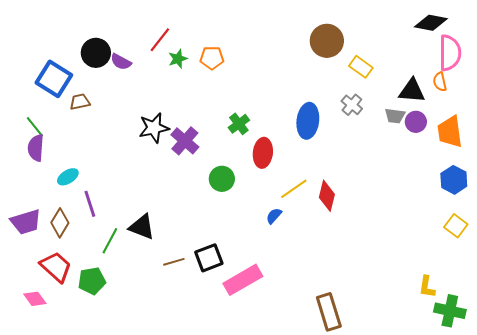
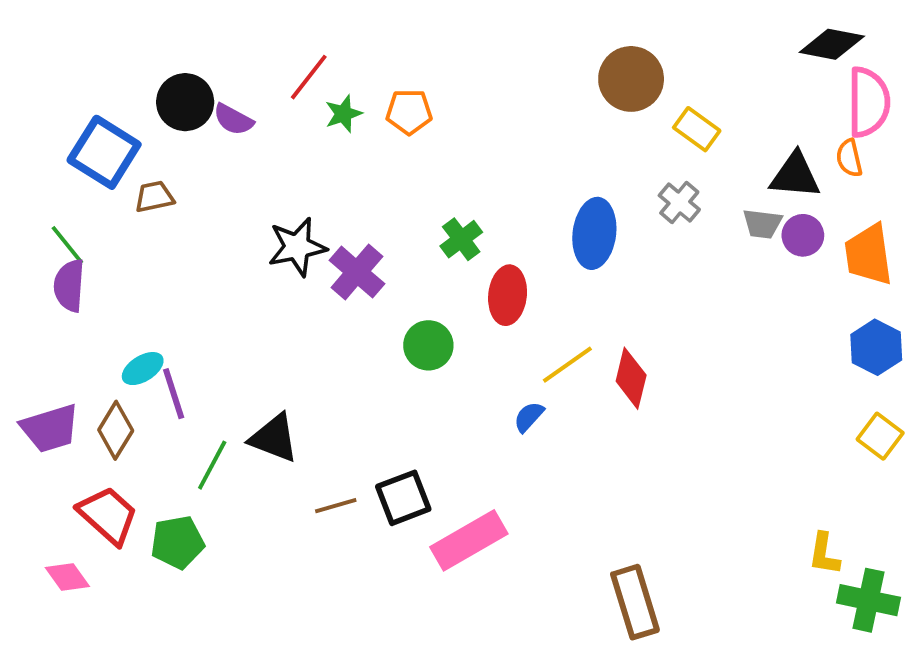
cyan ellipse: (68, 177) -> (143, 369), moved

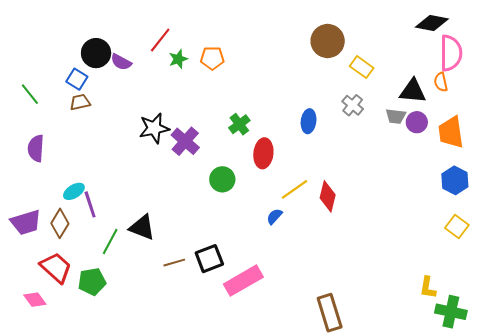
blue square: (104, 152) -> (77, 79), moved, size x0.6
blue ellipse: (594, 233) -> (309, 121), size x0.7
green line: (67, 245) -> (30, 94), moved

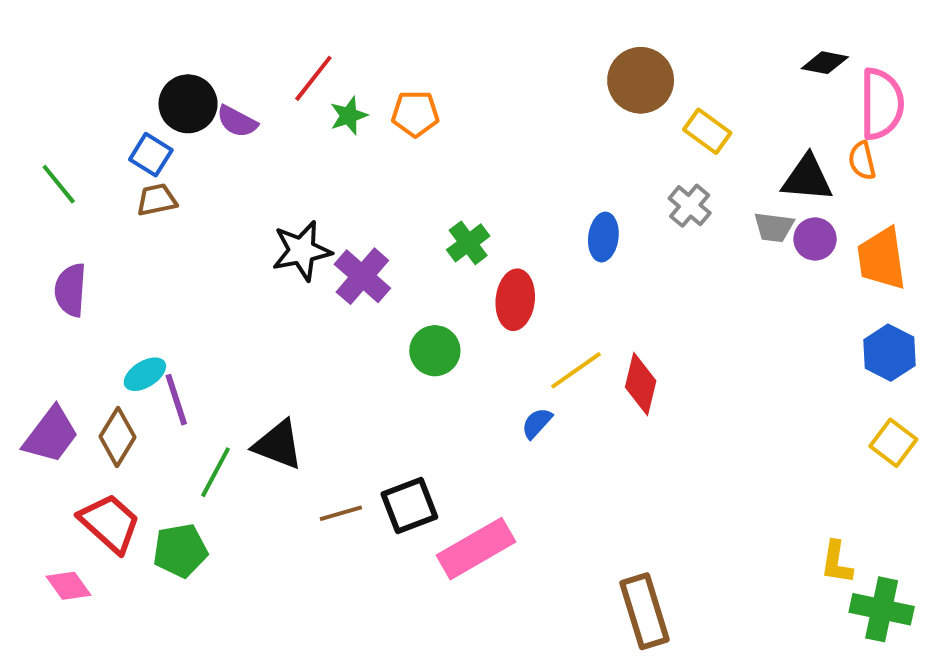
black diamond: (432, 23) -> (825, 63), moved, size x0.7
purple trapezoid: (26, 222) -> (51, 435), turned -36

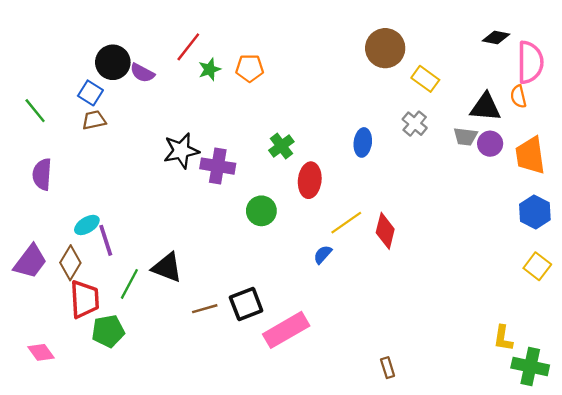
purple cross: (362, 276) -> (218, 166), turned -32
red trapezoid: (110, 523) -> (85, 299), moved, turned 45
brown rectangle: (645, 611) -> (388, 368), size x0.5

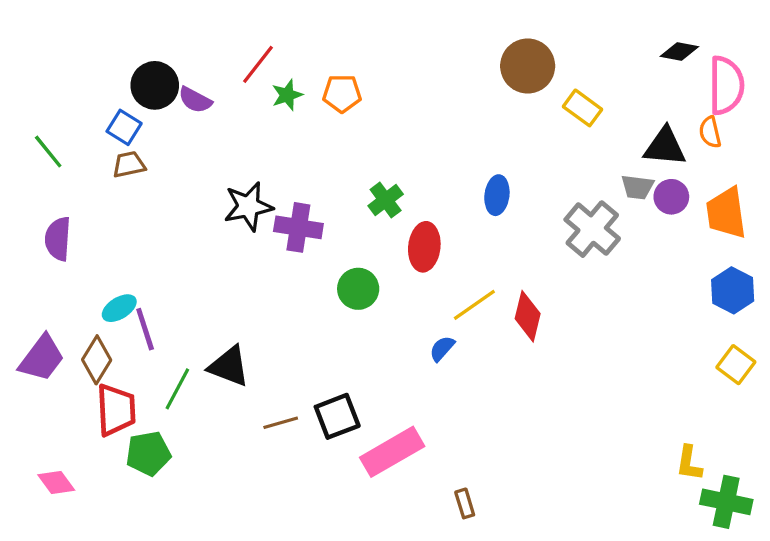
gray cross: (415, 124) -> (592, 229), moved, size x1.6
brown rectangle: (388, 368) -> (465, 503), moved

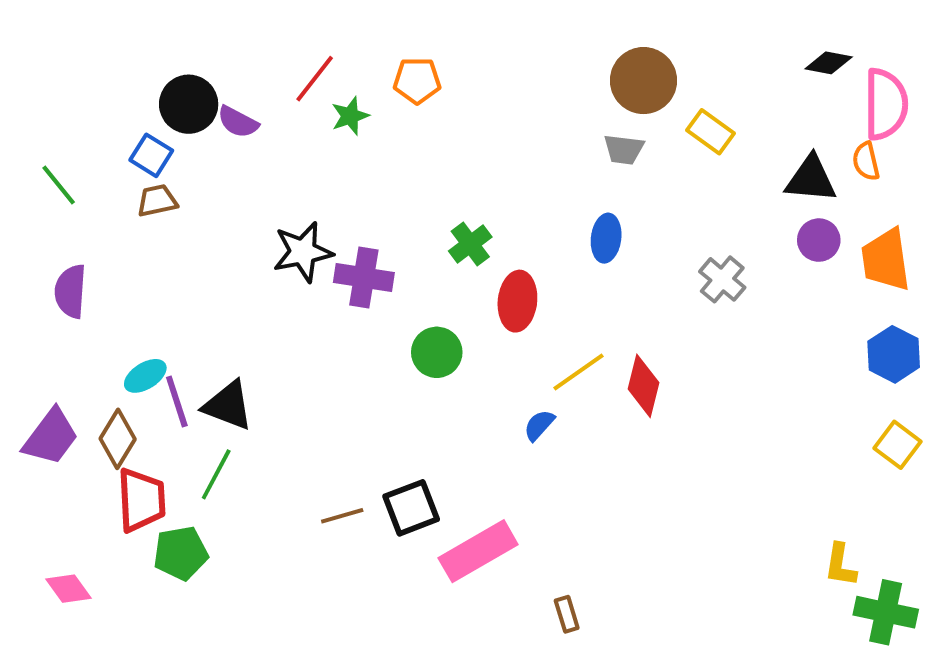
orange pentagon: (342, 93) -> (417, 81), moved
gray trapezoid: (637, 187) -> (624, 149), moved
gray cross: (592, 229) -> (722, 279), size x0.7
black triangle: (229, 366) -> (228, 405), moved

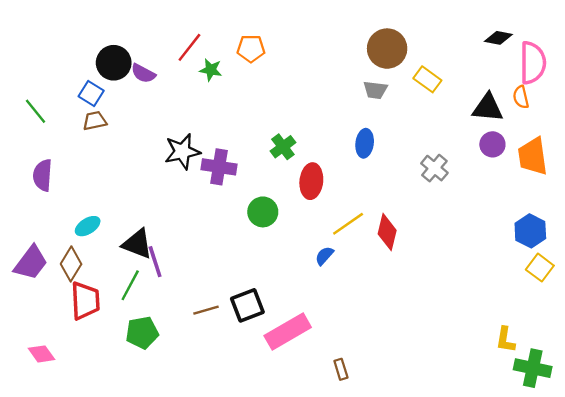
green star: (350, 116) -> (211, 70), turned 30
blue hexagon: (894, 354) -> (530, 231), moved
purple line: (177, 402) -> (155, 262), moved
green pentagon: (181, 553) -> (142, 333), moved

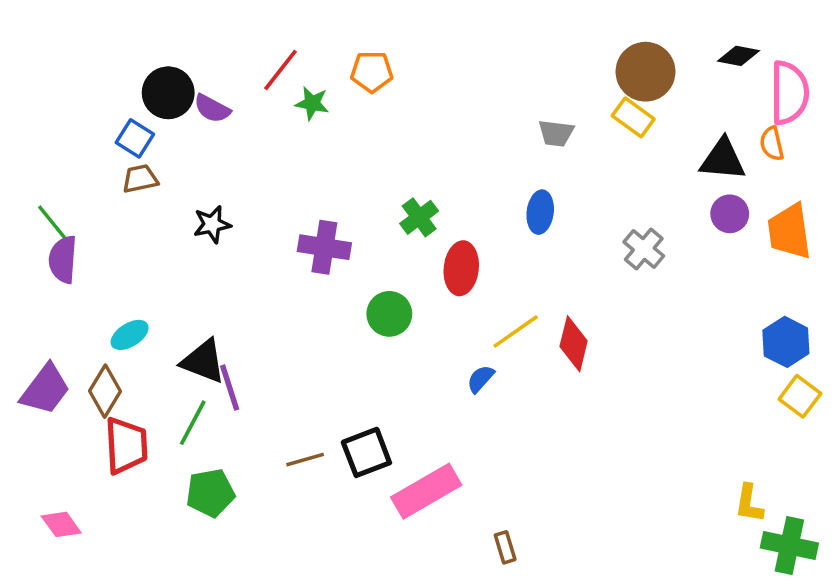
brown circle: (387, 49) -> (646, 72), moved
green line: (36, 111) -> (52, 223), moved
black star: (182, 152) -> (212, 224), moved, size x0.7

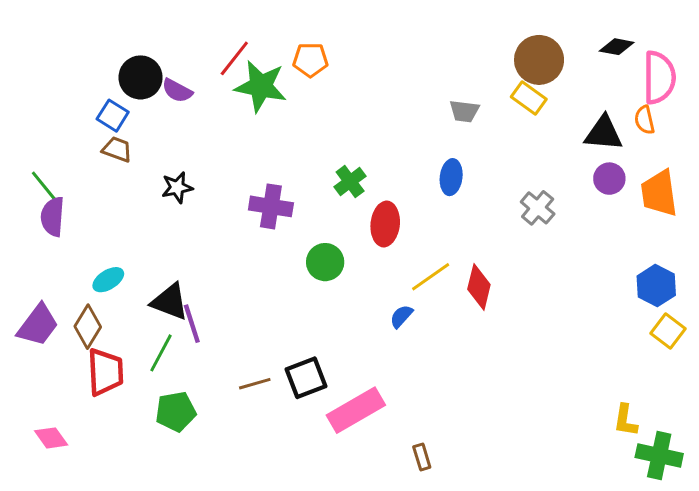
green star: (312, 103) -> (261, 86), size x1.8
brown trapezoid: (140, 179) -> (117, 149), turned 32

